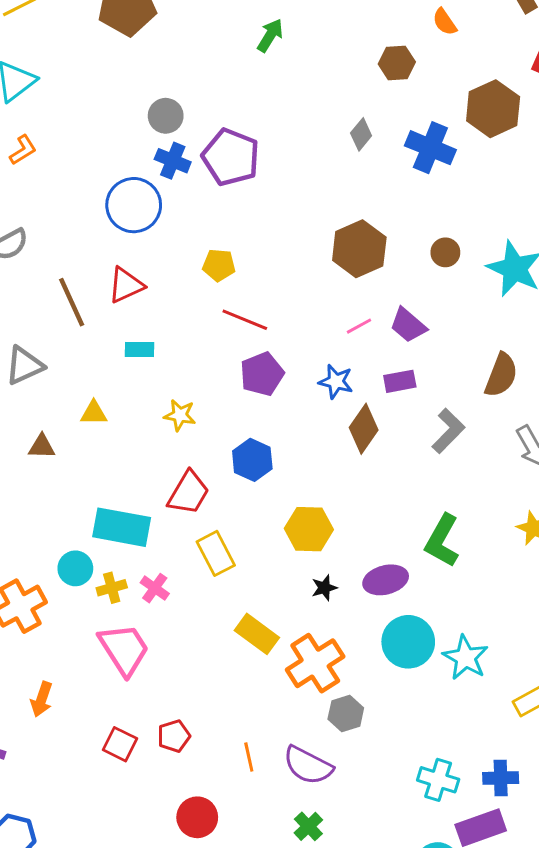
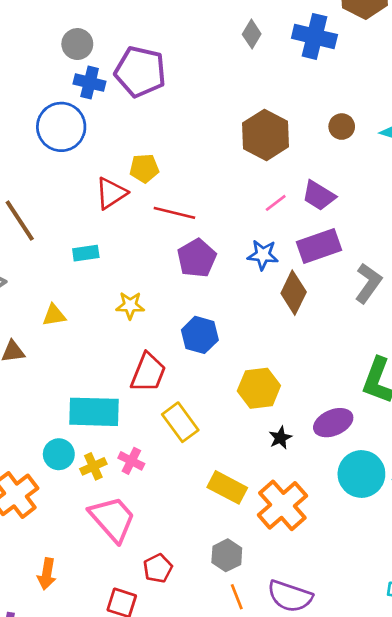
red triangle: (126, 285) -> (111, 193), moved
purple rectangle: (400, 381) -> (319, 246), size x1.5
gray hexagon: (346, 714) -> (227, 555), moved
red pentagon: (174, 736) -> (158, 568), moved

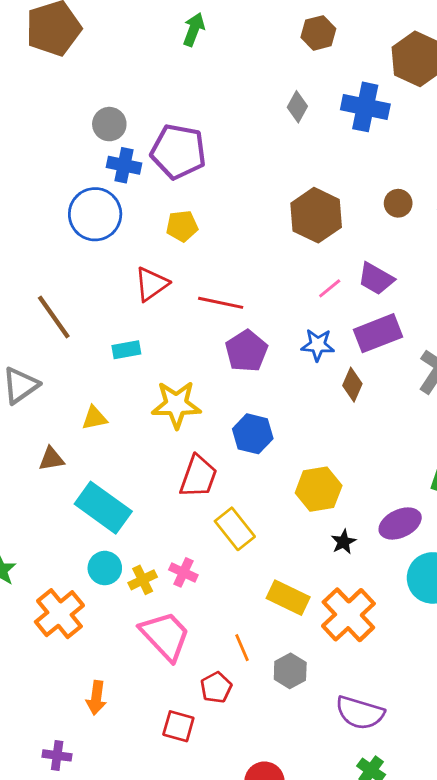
yellow pentagon: (144, 168) -> (182, 226), moved
brown diamond: (294, 293) -> (352, 385), size x0.7
yellow star: (130, 305) -> (176, 405), size x1.6
cyan rectangle: (94, 412) -> (103, 508), moved, turned 36
orange line: (237, 597) -> (242, 648), moved

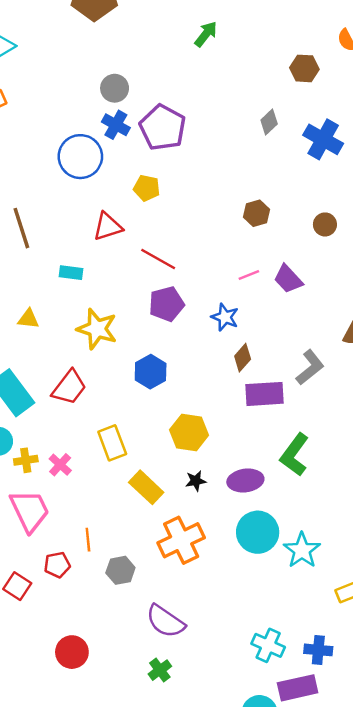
brown hexagon: (316, 215) -> (256, 213), size x0.6
purple rectangle: (378, 333) -> (264, 394), moved
red trapezoid: (198, 476) -> (69, 387), moved
yellow rectangle: (288, 598) -> (146, 487), moved

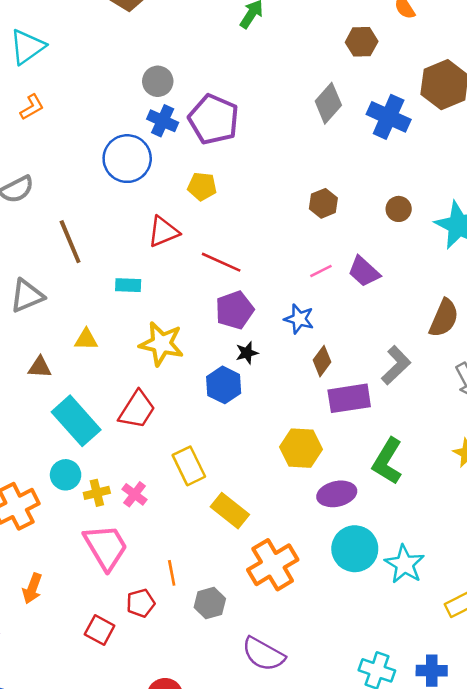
gray diamond: (269, 122) -> (328, 103), size x1.4
yellow hexagon: (189, 432) -> (301, 448), moved
black star: (196, 481) -> (247, 353), moved

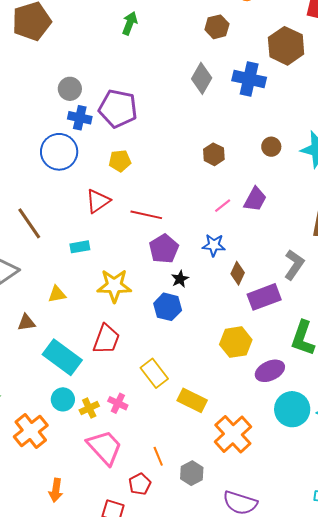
purple trapezoid: (364, 272) -> (255, 199), turned -92

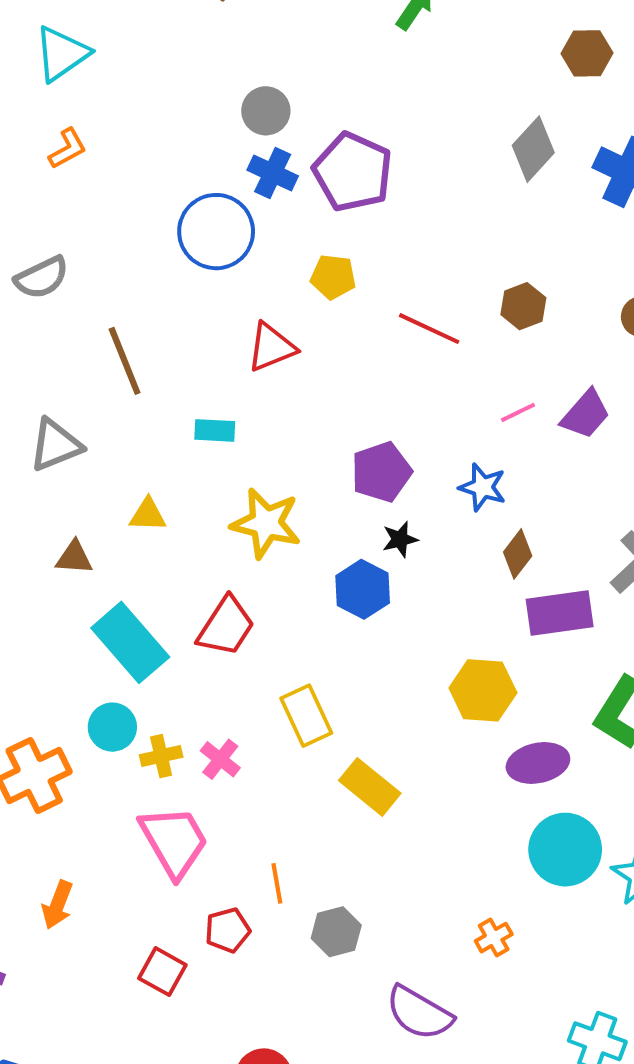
red line: (146, 215) -> (429, 329), moved
orange cross: (233, 434) -> (494, 938), moved, size x0.5

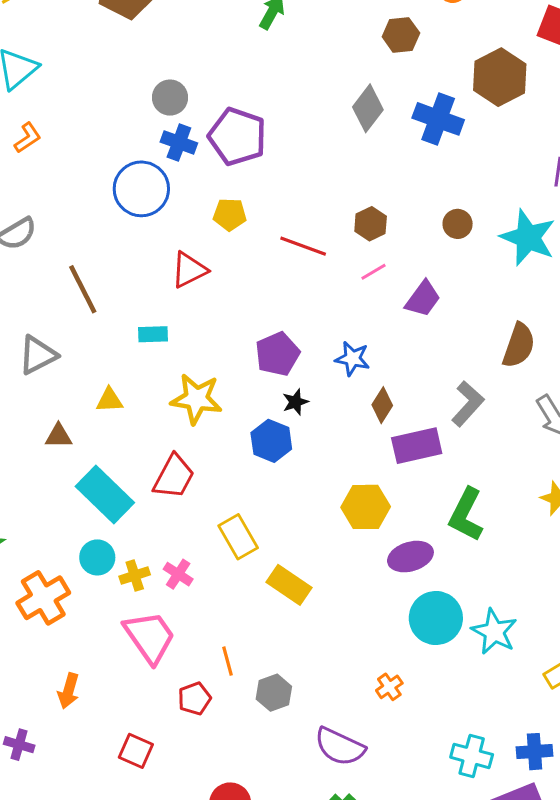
pink line: (518, 412) -> (374, 272), moved
red square: (162, 972) -> (136, 751), moved

